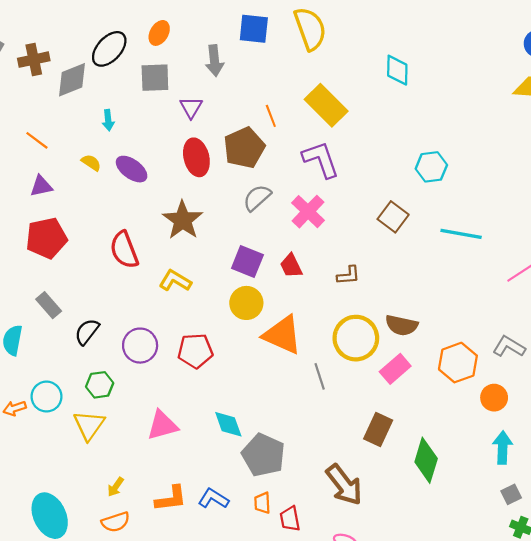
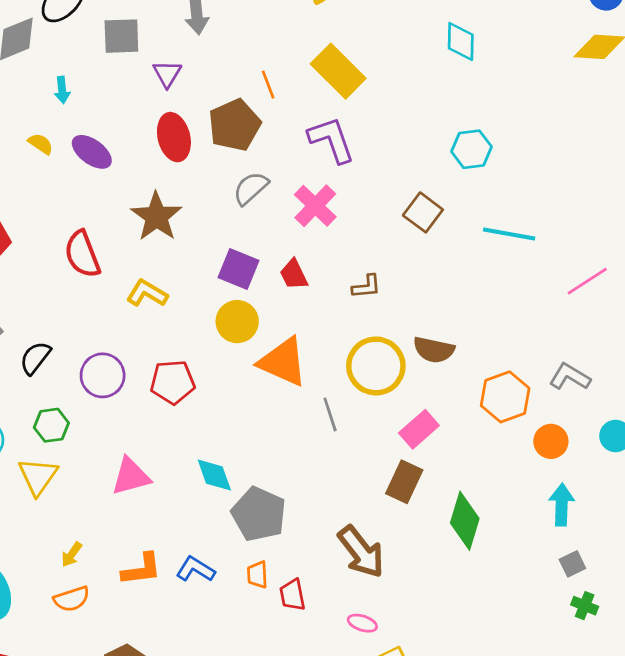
cyan diamond: (397, 70) -> (461, 41), moved
pink rectangle: (395, 369) -> (419, 429), moved

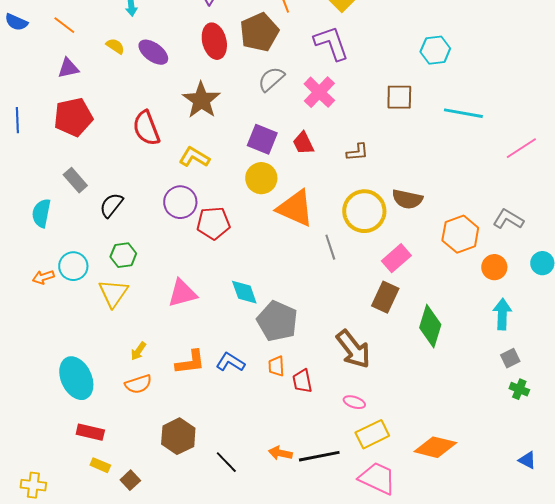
brown square: (423, 212) -> (399, 97), turned -36
purple circle: (103, 375) -> (180, 202), moved

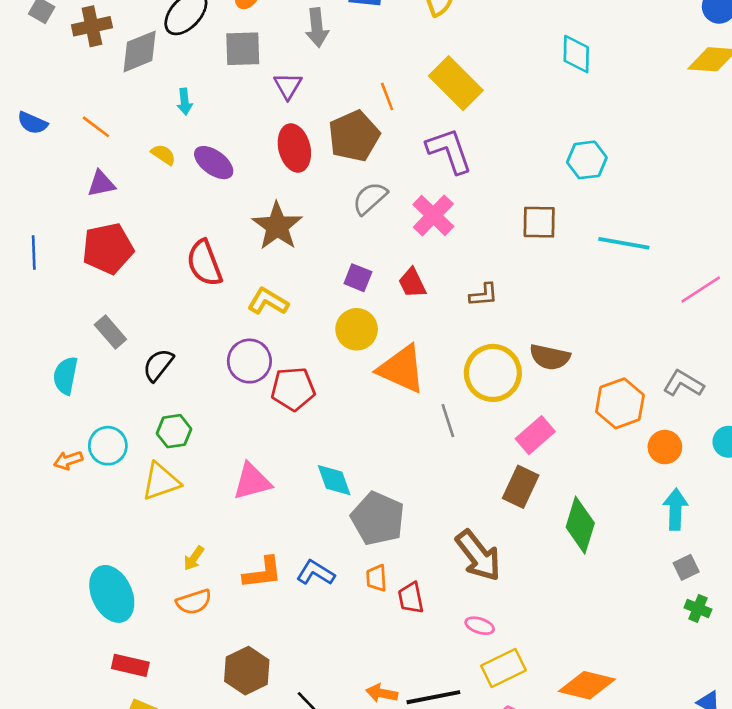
purple square: (262, 139) -> (358, 278), size x0.7
yellow triangle: (113, 293) -> (161, 481), turned 36

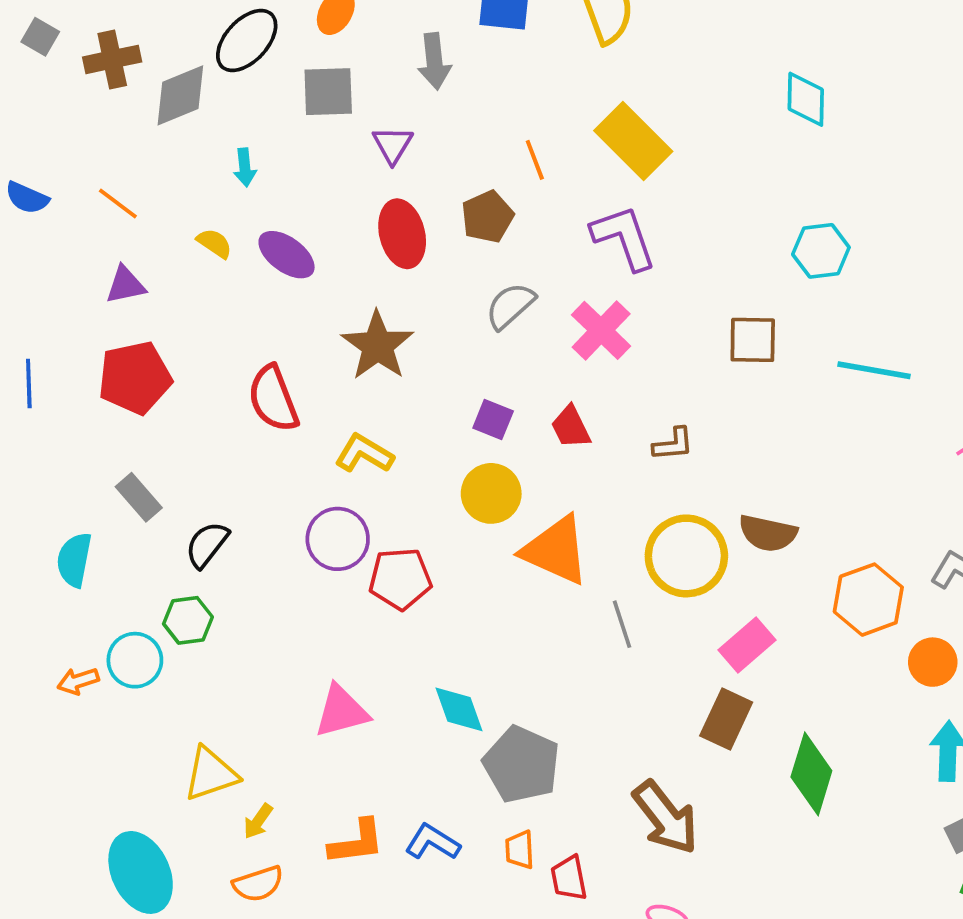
brown pentagon: (354, 136) -> (487, 217), size x0.7
green hexagon: (174, 431) -> (188, 620), moved
yellow triangle: (161, 481) -> (211, 774), moved

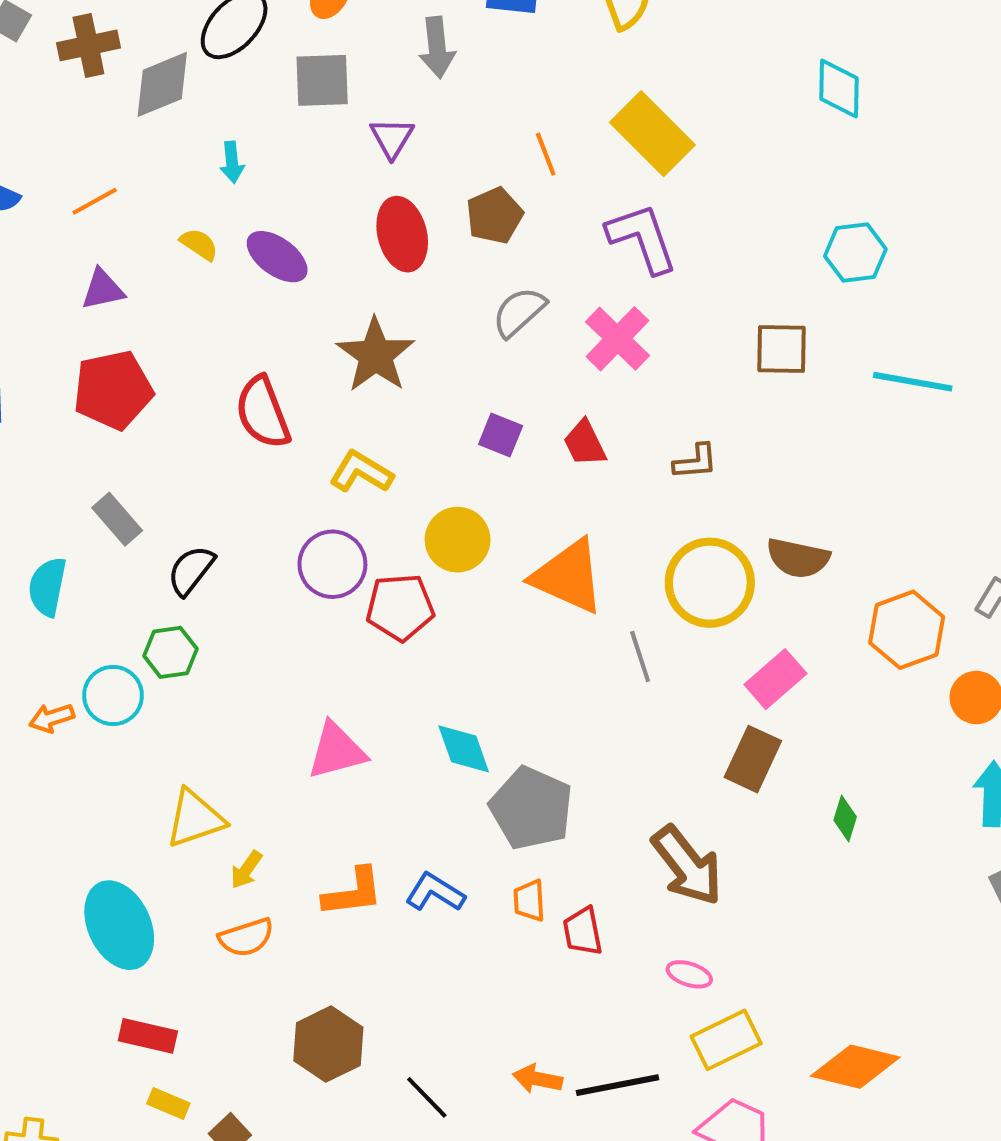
orange line: (118, 203) -> (95, 201), turned -66
yellow circle: (491, 493) -> (458, 540), moved
green diamond: (811, 774) -> (845, 818), size x0.5

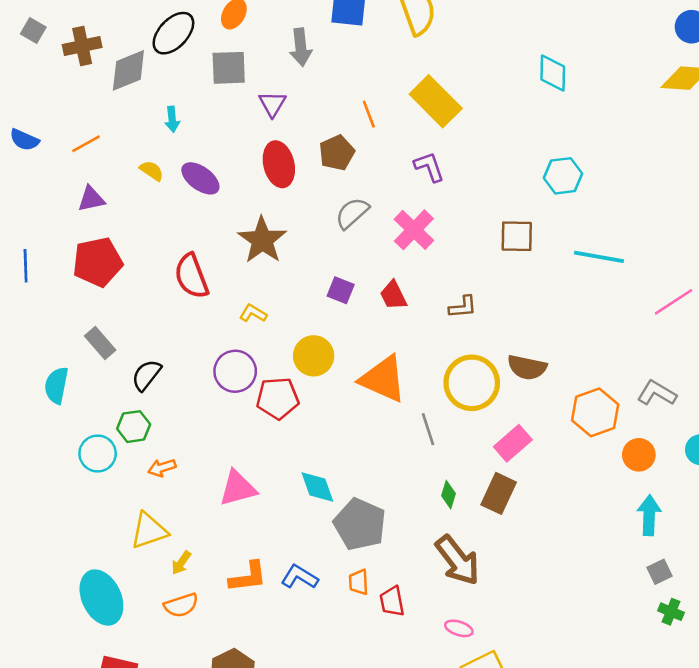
purple L-shape: (642, 238) -> (429, 167), size x0.7
yellow L-shape: (361, 472) -> (253, 313), size x0.7
orange arrow: (52, 718) -> (162, 468), moved
green diamond: (845, 818) -> (449, 495), moved

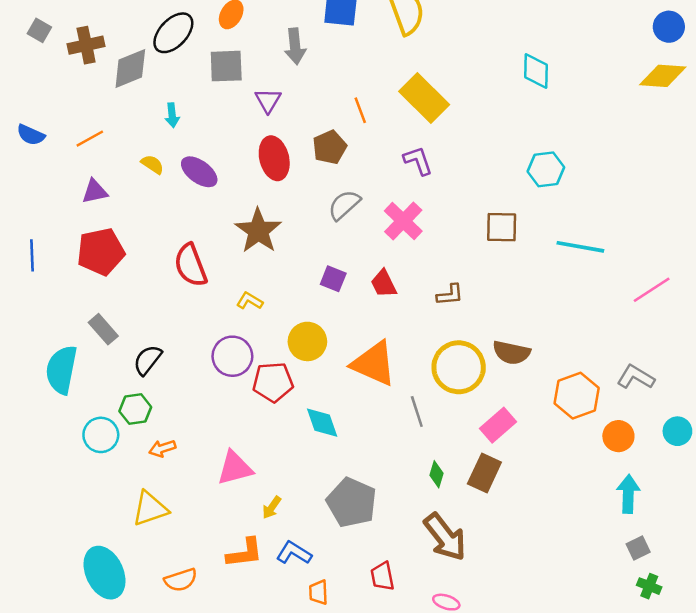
cyan semicircle: (56, 385) -> (61, 370), size x1.4
cyan diamond: (317, 487) -> (322, 423), moved
yellow arrow: (181, 563) -> (272, 507), moved
orange trapezoid: (359, 582) -> (318, 592), moved

